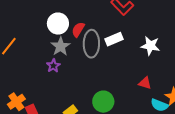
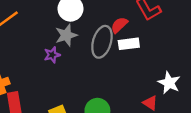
red semicircle: (78, 30) -> (119, 25), moved
white star: (150, 46) -> (169, 83), moved

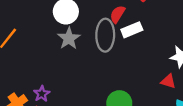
purple star: (52, 55) -> (42, 94), moved

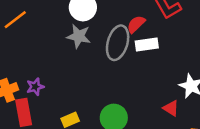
gray star: (69, 38) -> (79, 36), turned 30

